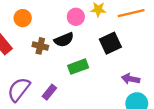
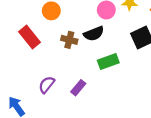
purple semicircle: (19, 89) -> (47, 85), size x0.7

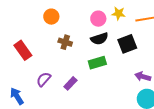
black semicircle: (94, 34) -> (99, 39), moved
red rectangle: (29, 37) -> (23, 50), moved

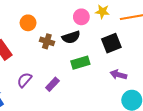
orange circle: (51, 17) -> (28, 23), moved
black semicircle: (99, 39) -> (71, 37), moved
purple arrow: (143, 77) -> (118, 75), moved

